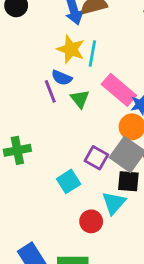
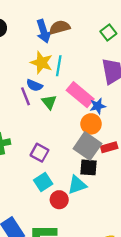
purple square: (96, 158) -> (39, 153), moved
cyan square: (69, 181) -> (43, 182), moved
cyan triangle: (114, 203) -> (77, 185), turned 30

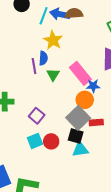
blue arrow: (44, 31) -> (60, 14), turned 108
cyan line: (59, 66) -> (44, 16), moved
blue semicircle: (34, 85) -> (43, 58), turned -120
cyan triangle: (77, 185) -> (80, 149), moved
red circle: (59, 200) -> (51, 141), moved

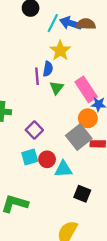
black square: (76, 136) -> (82, 194), moved
cyan triangle: (80, 149) -> (63, 169), moved

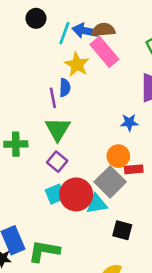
green triangle: (56, 88) -> (58, 129), moved, size x1.5
pink rectangle: (86, 89) -> (104, 52), moved
orange circle: (88, 118) -> (118, 156), moved
gray square: (79, 137) -> (110, 182), moved
red circle: (47, 159) -> (76, 194), size x1.6

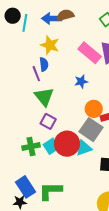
cyan line: (64, 33) -> (25, 23), moved
pink rectangle: (104, 52) -> (90, 53), moved
blue star: (129, 122) -> (81, 82), moved
green cross: (16, 144) -> (31, 146), moved

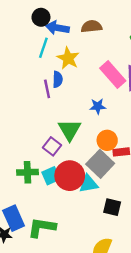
black circle: (13, 16) -> (41, 17), moved
blue arrow: (52, 18) -> (57, 28), moved
cyan line: (25, 23) -> (43, 48), moved
green triangle: (44, 97) -> (70, 130), moved

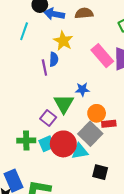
cyan line: (43, 48) -> (24, 31), moved
blue star: (98, 106) -> (82, 89), moved

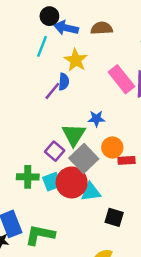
cyan line: (24, 31) -> (42, 46), moved
purple line: (44, 67) -> (52, 91), turned 49
gray square: (90, 134) -> (84, 158), moved

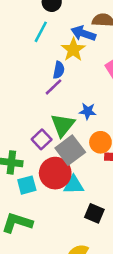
blue arrow: (66, 28) -> (83, 33), moved
purple line: (52, 91) -> (54, 87), moved
cyan square: (52, 182) -> (27, 185), moved

